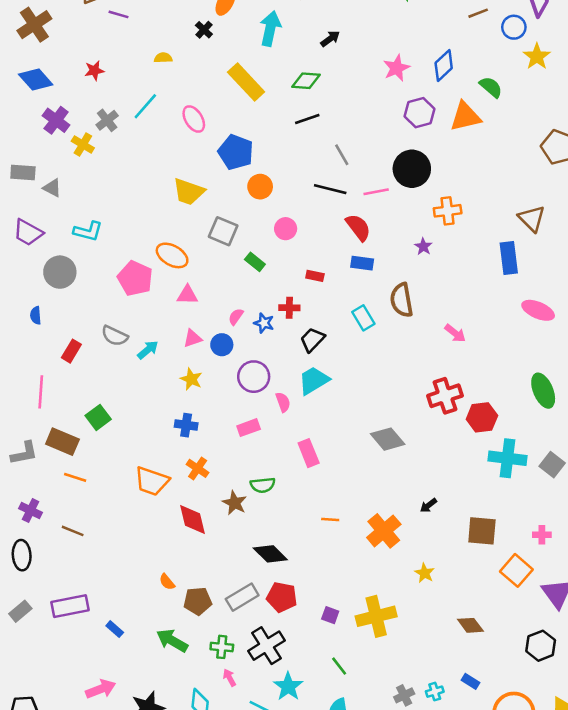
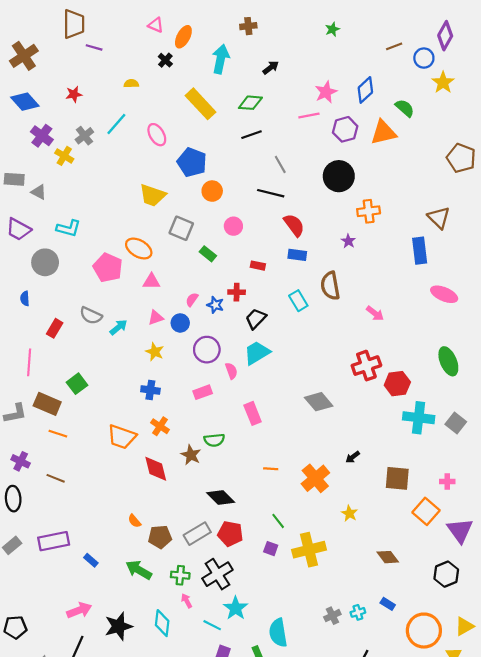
pink line: (376, 192) -> (309, 115), moved
green line: (339, 666) -> (278, 521), moved

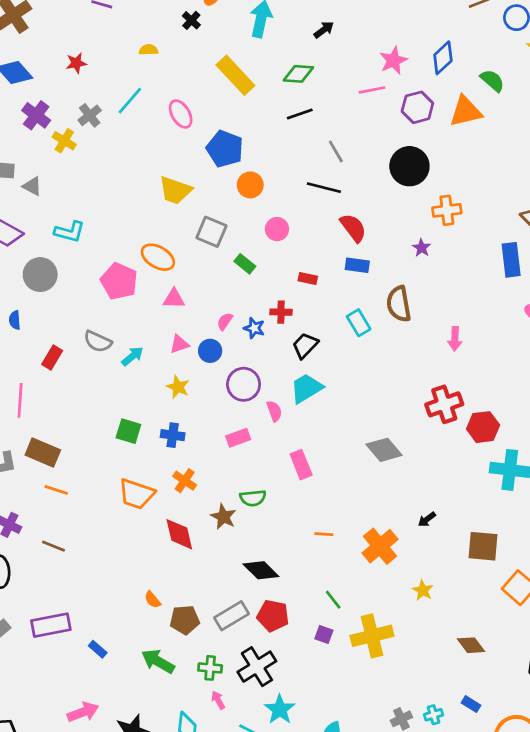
pink arrow: (375, 313) -> (455, 339), turned 54
green square: (77, 384) -> (128, 431), moved, turned -36

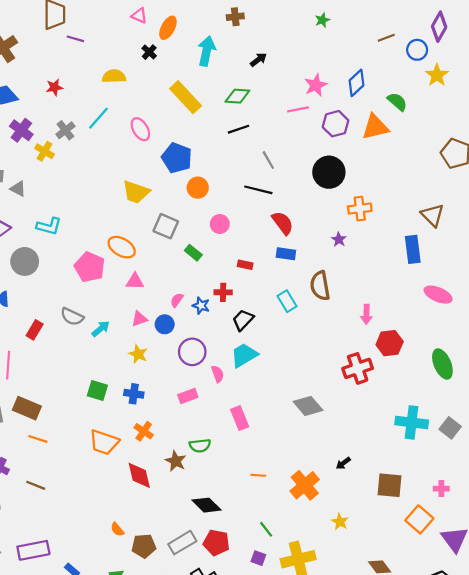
yellow semicircle: (149, 50) -> (114, 76), size x1.5
red hexagon: (483, 427) -> (390, 343), moved

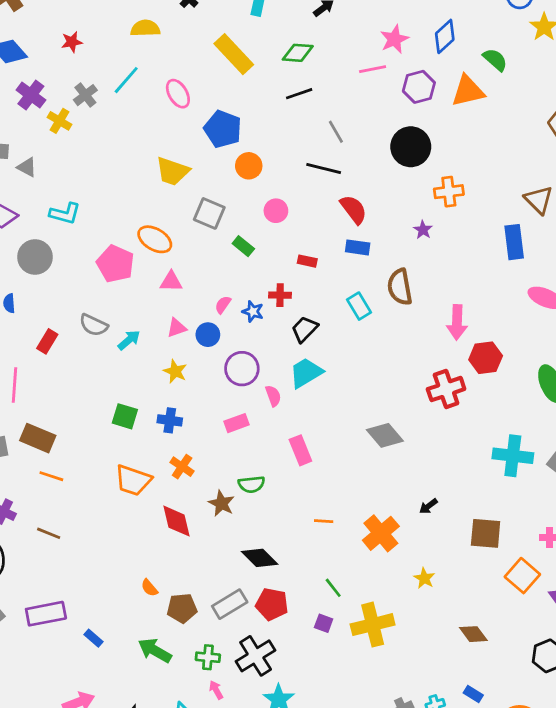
pink arrow: (366, 314) -> (457, 322), size x1.4

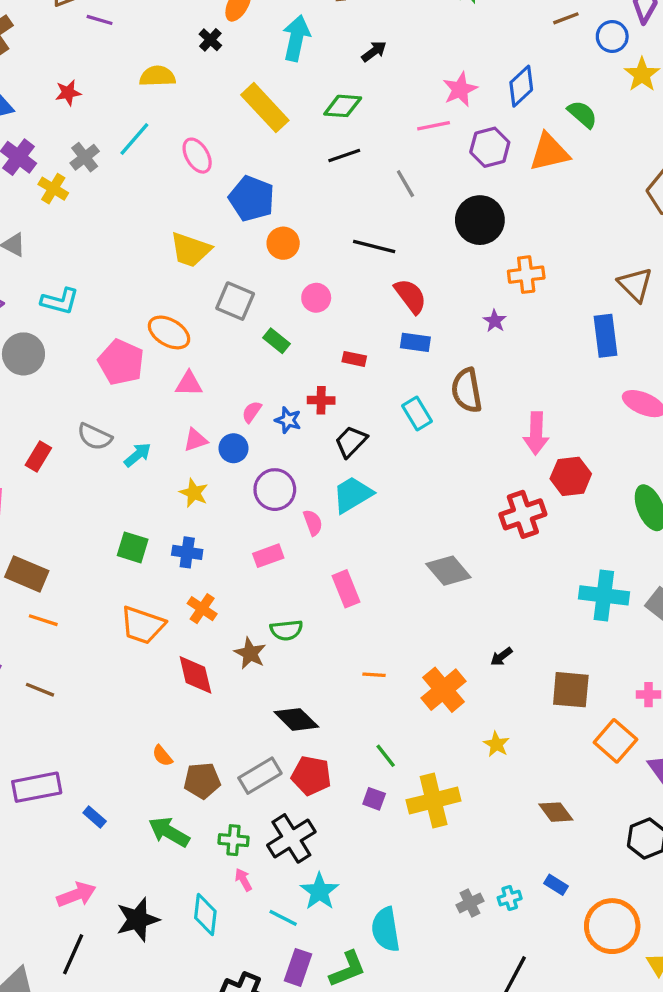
gray line: (336, 132) -> (405, 184), moved

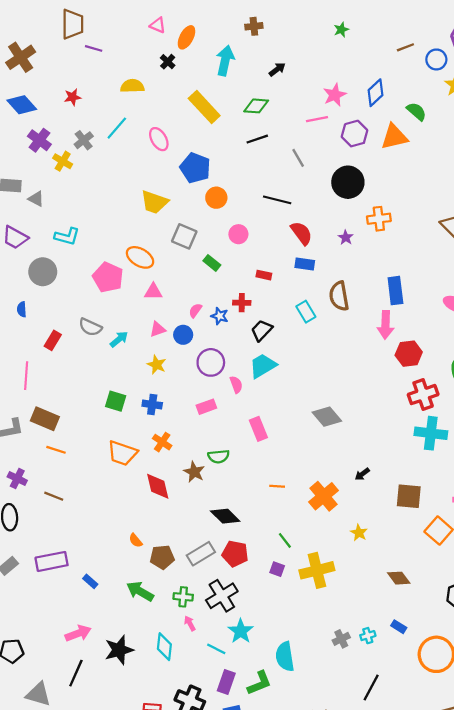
purple star: (495, 321) -> (346, 237), moved
blue rectangle: (606, 336) -> (395, 291), moved
red cross: (523, 514) -> (423, 395), moved

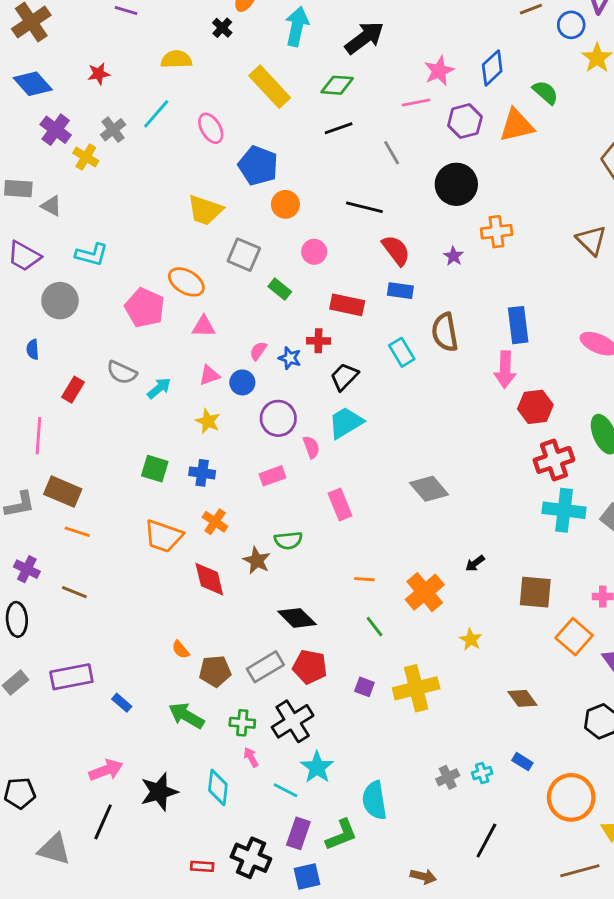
black arrow: (277, 69) -> (364, 38), size x1.8
red rectangle: (264, 275) -> (347, 305), size x1.6
green line: (285, 540) -> (374, 627), moved

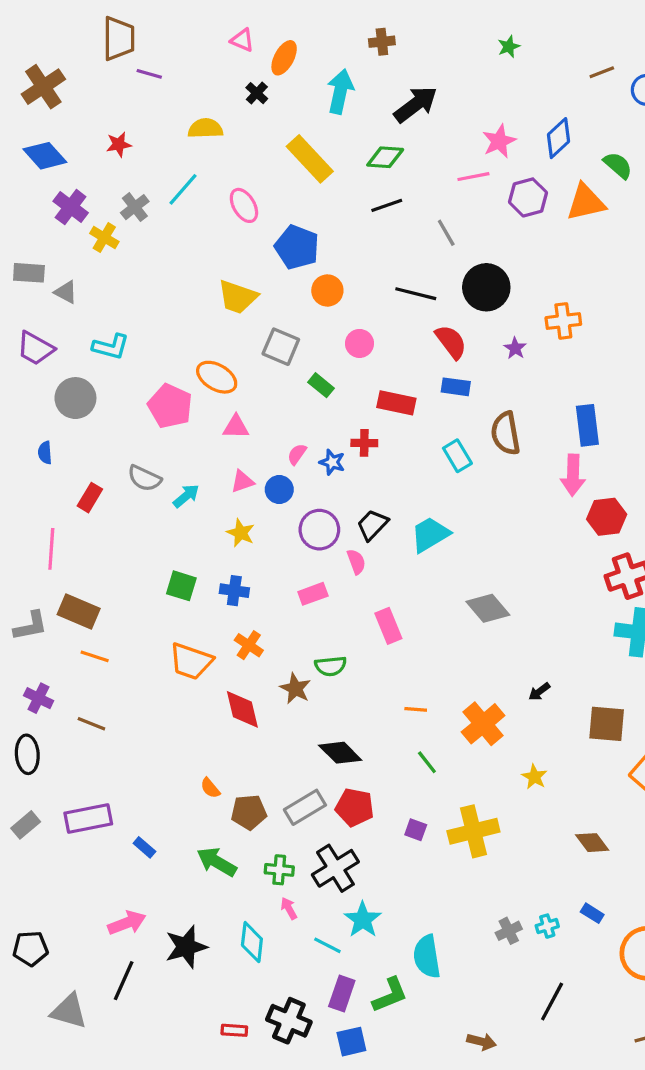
black circle: (456, 184) -> (486, 287), moved
black trapezoid: (344, 377) -> (372, 525), moved
cyan trapezoid: (346, 423) -> (430, 534), moved

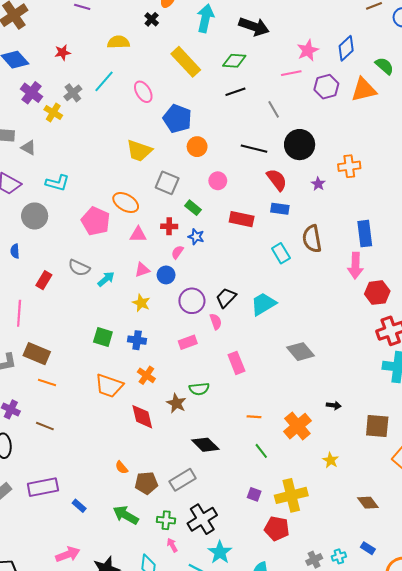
black arrow: (416, 104) -> (254, 27), turned 56
red cross: (364, 443) -> (169, 226), moved
blue star: (332, 462) -> (196, 237), moved
black arrow: (539, 692) -> (334, 405), turned -136
red pentagon: (355, 807) -> (277, 529), moved

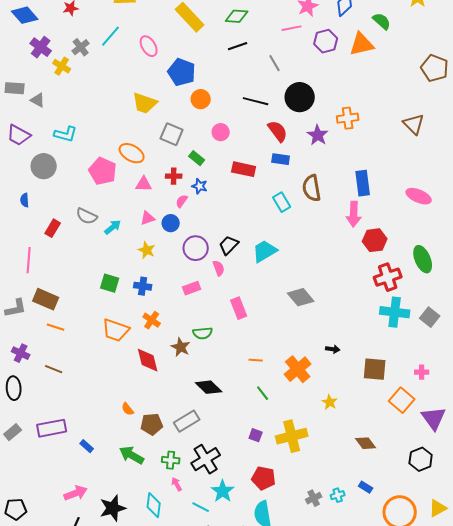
purple star: (318, 184) -> (318, 135), size x1.5
red pentagon: (277, 529) -> (264, 478), moved

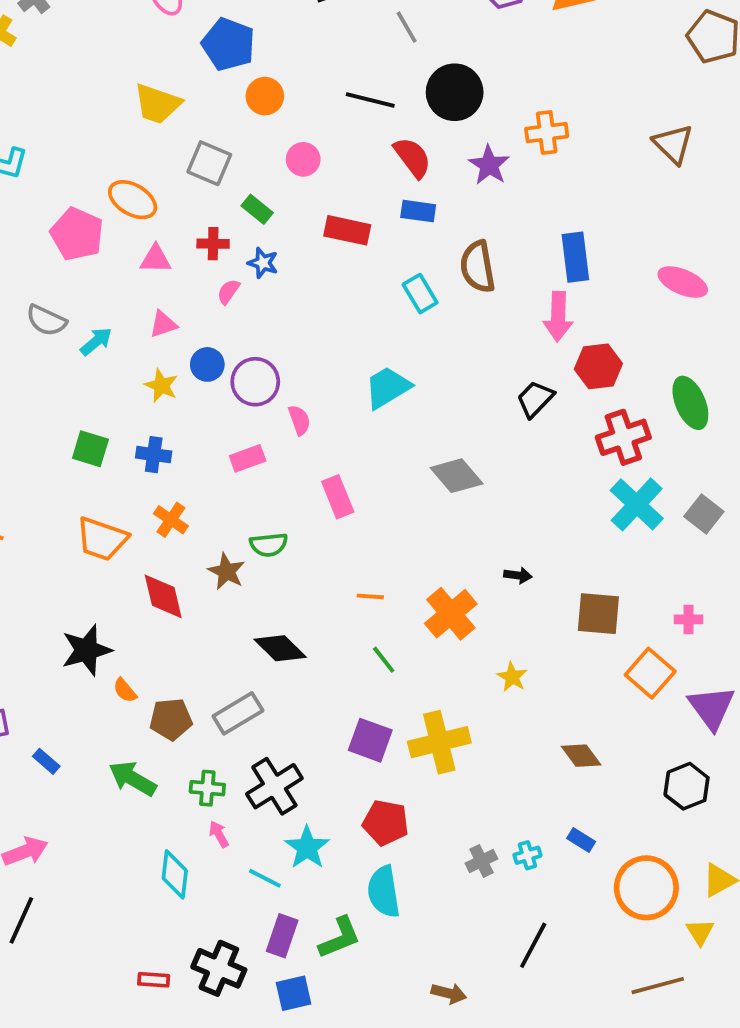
blue circle: (171, 223) -> (207, 364), moved
black trapezoid: (229, 245) -> (535, 399), moved
cyan cross: (395, 312) -> (637, 504), turned 36
purple square: (256, 435) -> (370, 740), size x1.6
black star: (113, 508) -> (87, 650), moved

